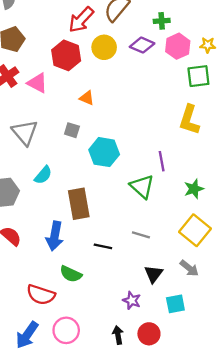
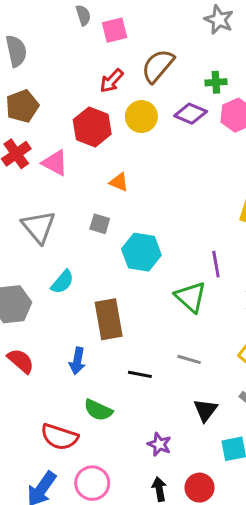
red arrow: (81, 20) -> (112, 81), size x0.7
blue arrow: (55, 236) -> (77, 361), size x0.7
purple star: (132, 300) -> (159, 444), moved

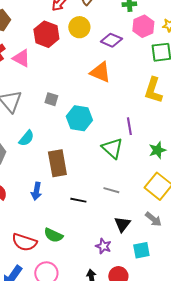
purple diamond: (191, 114) -> (111, 40), moved
orange triangle: (119, 182) -> (100, 72), moved, size x1.6
green semicircle: (98, 410) -> (53, 235), moved
purple star: (159, 444) -> (103, 246), moved

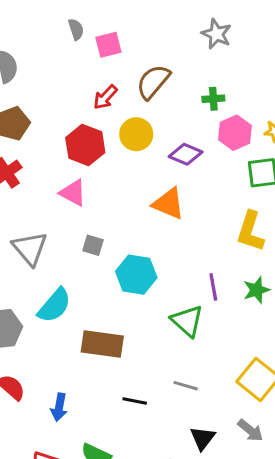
pink triangle: (21, 58) -> (73, 193), moved
cyan semicircle: (26, 138) -> (54, 305), size x1.4
green star: (157, 150) -> (257, 290), moved
brown rectangle: (57, 163) -> (102, 344), turned -72
blue arrow: (36, 191) -> (59, 407), moved

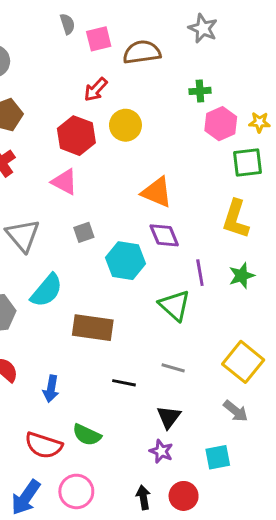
brown semicircle: (153, 82) -> (142, 52), moved, turned 42
purple diamond: (186, 154) -> (164, 235), moved, turned 44
gray square: (93, 245) -> (84, 232), turned -36
black triangle: (203, 438) -> (169, 417), moved

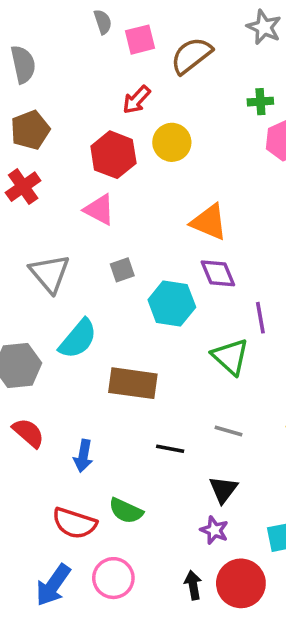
brown semicircle: (142, 52) -> (191, 56), turned -30
red circle: (184, 496) -> (241, 583), size x1.4

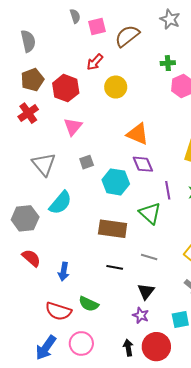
red hexagon: (113, 155) -> (66, 88), moved
pink triangle: (99, 210) -> (73, 127), turned 42
brown rectangle: (133, 383) -> (113, 229), moved

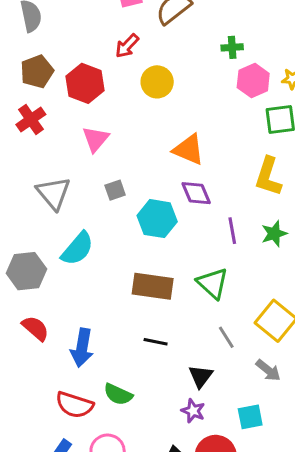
green triangle: (150, 213) -> (213, 283), moved
gray line: (149, 257) -> (226, 337), moved, turned 42
blue arrow: (64, 272) -> (82, 348), size x1.4

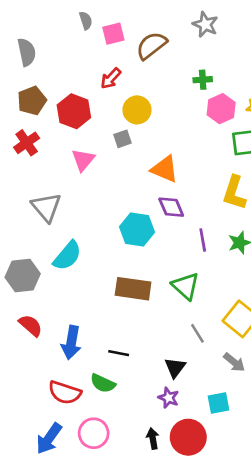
gray square: (115, 190) -> (123, 139), moved
black line: (156, 342) -> (119, 353), moved

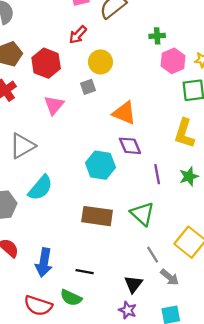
gray triangle: (46, 207) -> (22, 146), turned 40
gray arrow: (234, 362) -> (170, 277), moved

